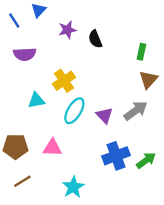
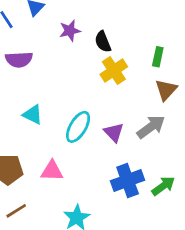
yellow cross: (64, 81) -> (114, 71), moved
cyan triangle: (36, 100) -> (33, 115), turned 36

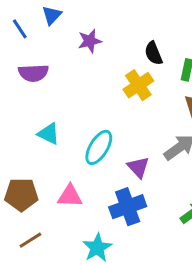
black semicircle: (103, 42) -> (154, 53), moved
purple triangle: (114, 132) -> (138, 167), moved
blue cross: (128, 181) -> (128, 207), moved

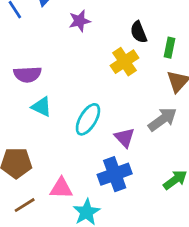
purple semicircle: (33, 73) -> (27, 74), moved
pink triangle: (70, 196) -> (61, 188), moved

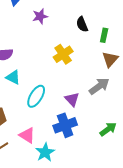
yellow cross: (125, 62) -> (63, 54), moved
cyan ellipse: (88, 119) -> (36, 96), moved
pink triangle: (61, 188) -> (27, 135), turned 30

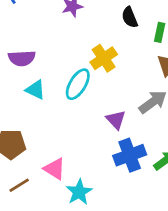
cyan ellipse: (36, 96) -> (78, 84), moved
blue cross: (65, 125) -> (130, 155), moved

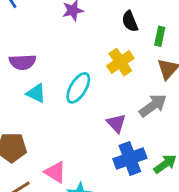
yellow cross: (104, 58) -> (120, 62), moved

